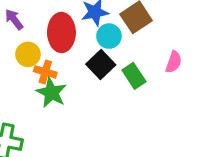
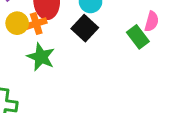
orange cross: (45, 72) -> (36, 24), moved, turned -30
green rectangle: (134, 76) -> (138, 37), moved

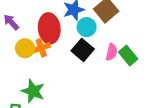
pink semicircle: (152, 21) -> (112, 52), moved
green star: (41, 57) -> (33, 91), moved

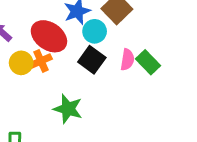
red ellipse: (49, 28) -> (49, 36), turned -44
green star: (33, 91) -> (68, 109), moved

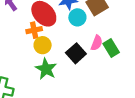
black square: (92, 60) -> (76, 53), moved
yellow circle: (21, 63) -> (43, 45), moved

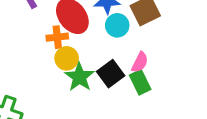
green rectangle: (111, 48) -> (140, 82), moved
green star: (46, 69) -> (79, 77), moved

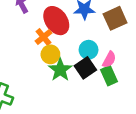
cyan circle: (117, 25) -> (89, 50), moved
orange cross: (57, 37) -> (43, 37), turned -35

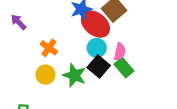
red ellipse: (56, 21) -> (95, 24), moved
yellow circle: (50, 54) -> (45, 75), moved

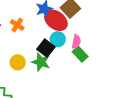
orange cross: (49, 48) -> (17, 25), moved
black square: (99, 66) -> (46, 48), moved

